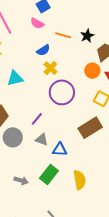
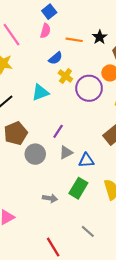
pink semicircle: (37, 23) -> (45, 31), turned -96
cyan triangle: (15, 78) -> (40, 92), moved
purple circle: (62, 92) -> (89, 88), moved
gray triangle: (42, 140) -> (66, 152), turned -40

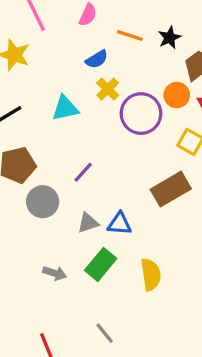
gray triangle: (66, 152) -> (88, 223), moved

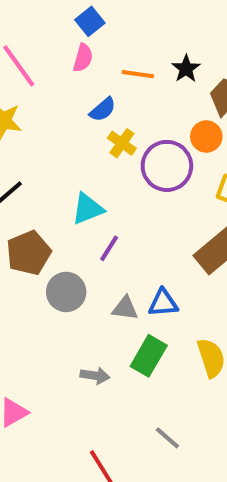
cyan triangle: (65, 108) -> (88, 209), moved
gray triangle: (88, 223) -> (125, 308), turned 35

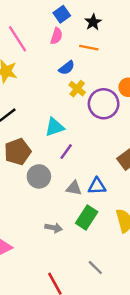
black star: (186, 69) -> (93, 22), moved

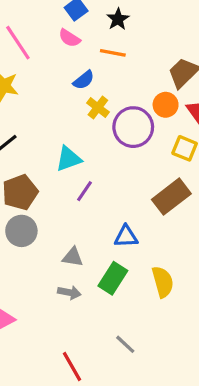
pink semicircle: (56, 36) -> (69, 38), turned 105
gray circle: (39, 176) -> (21, 231), moved
gray triangle: (74, 188) -> (73, 257), moved

